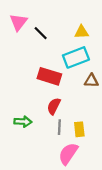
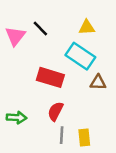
pink triangle: (18, 22) -> (15, 36), moved
cyan rectangle: (76, 57) -> (80, 56), turned 55
green arrow: (23, 122) -> (17, 118), moved

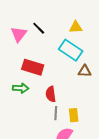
red rectangle: (50, 77) -> (33, 67), moved
red semicircle: (55, 111) -> (51, 94), turned -35
green arrow: (17, 118) -> (21, 88), moved

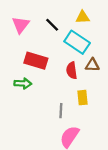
black line: (39, 28) -> (52, 25), moved
red semicircle: (51, 94) -> (72, 70), moved
yellow rectangle: (74, 115) -> (83, 98), moved

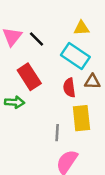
black line: (52, 25) -> (36, 39), moved
red rectangle: (36, 61) -> (29, 77), turned 40
yellow rectangle: (83, 98) -> (81, 118), size x1.5

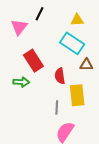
black line: (36, 39) -> (40, 14), moved, turned 72
red semicircle: (69, 88) -> (60, 76), moved

